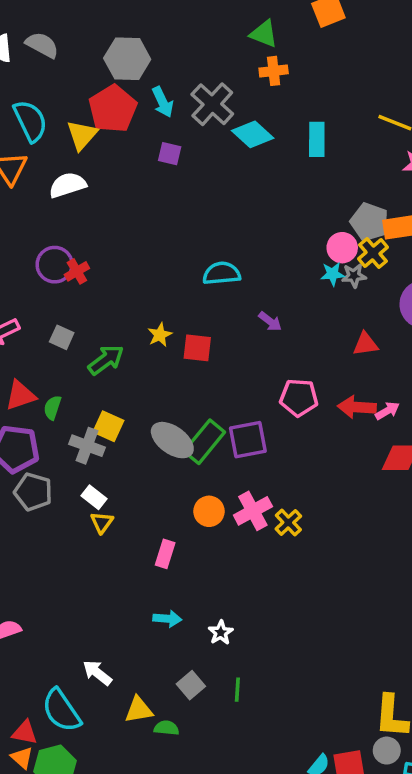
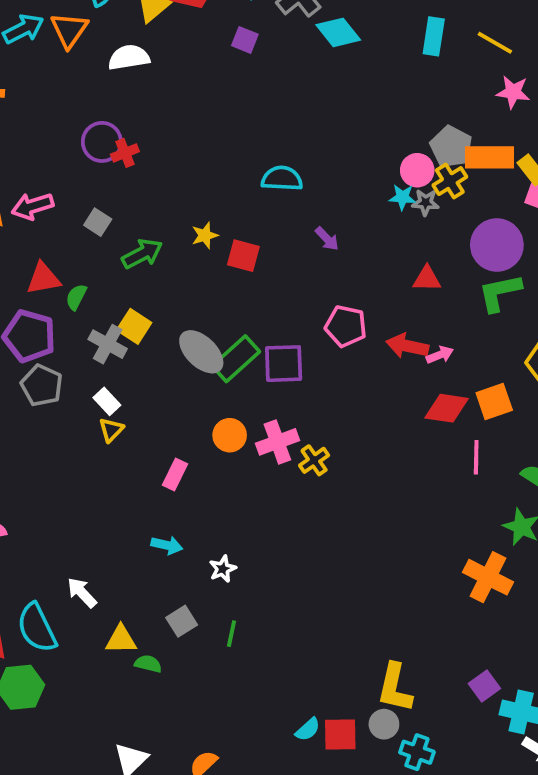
cyan rectangle: (317, 139) -> (434, 36), moved

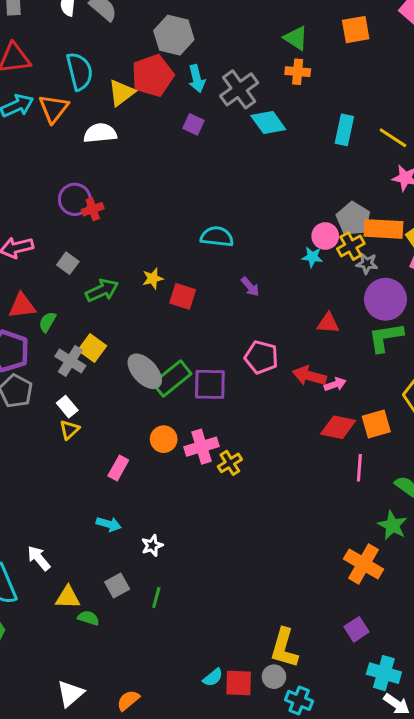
gray star: (425, 202) -> (367, 263), moved
purple square: (484, 686) -> (357, 629), moved

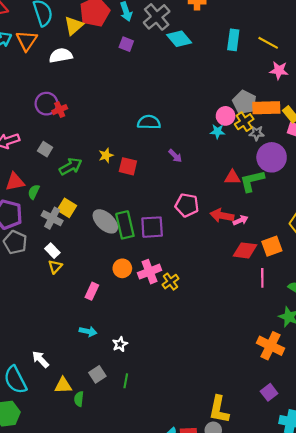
green L-shape: (386, 337) -> (252, 181), moved
green rectangle: (172, 378) -> (125, 225), turned -60
green semicircle: (88, 618) -> (79, 399), turned -96

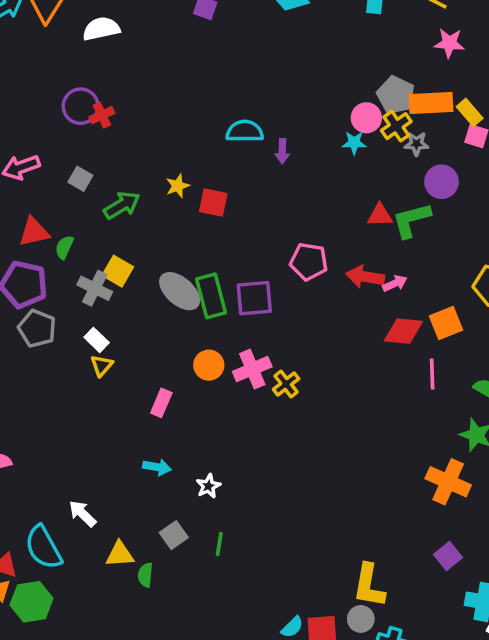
purple arrow: (175, 156) -> (282, 151), moved, turned 48
purple circle: (272, 157) -> (442, 182), size x0.7

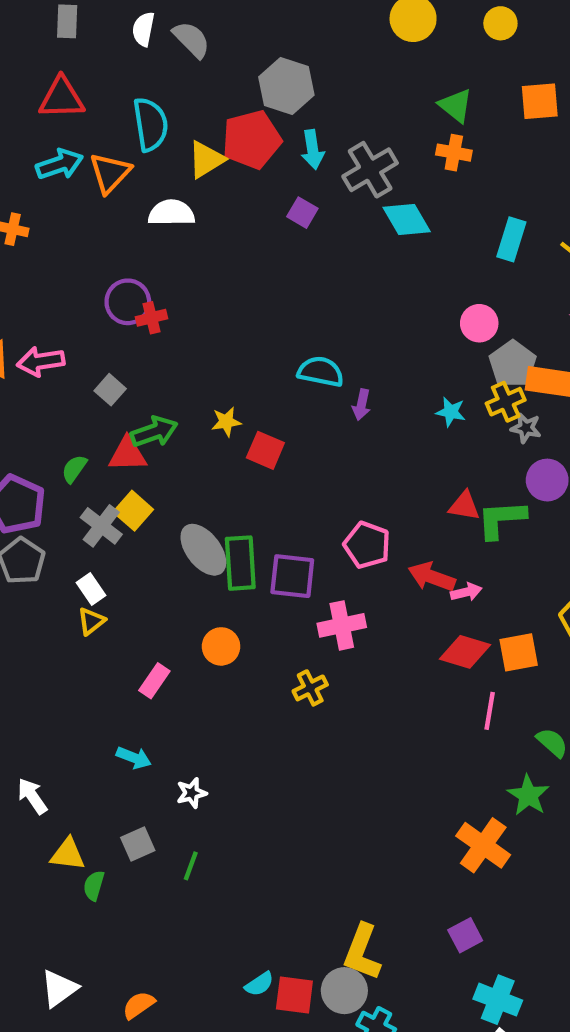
pink circle: (366, 118) -> (479, 323), moved
red triangle: (34, 232) -> (128, 454), moved
pink cross: (252, 369) -> (342, 625), moved
gray circle: (361, 619) -> (344, 991), size x1.4

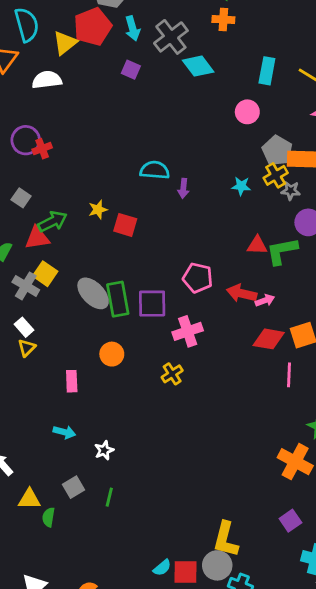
pink circle: (479, 323) -> (247, 112), moved
pink rectangle: (154, 681) -> (72, 381), turned -30

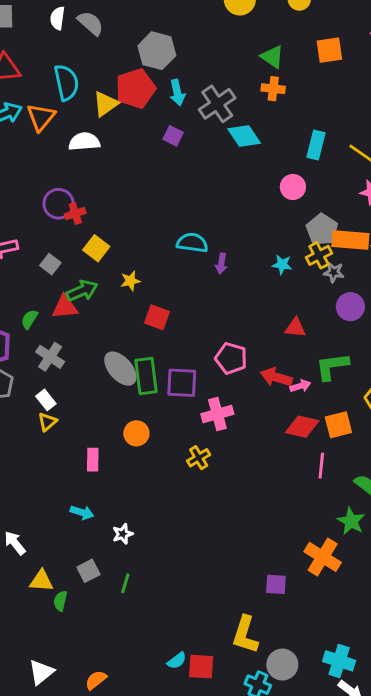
red square: (125, 225) -> (157, 317), moved
green L-shape: (282, 251) -> (332, 366), moved
yellow square: (45, 274) -> (96, 248), moved
purple square: (290, 521) -> (276, 584), moved, turned 35
gray circle: (217, 565) -> (282, 665), moved

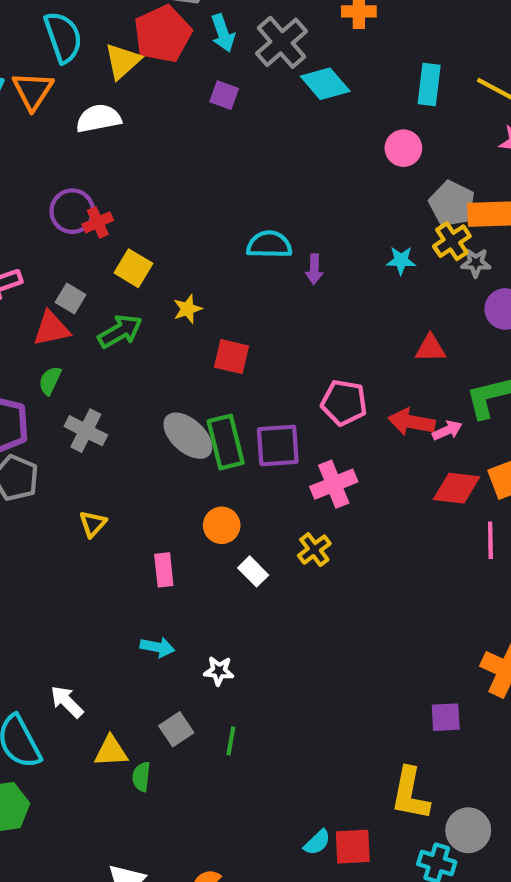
red triangle: (65, 307) -> (51, 329), moved
white rectangle: (46, 400) -> (253, 571), moved
white star: (123, 534) -> (219, 671), turned 30

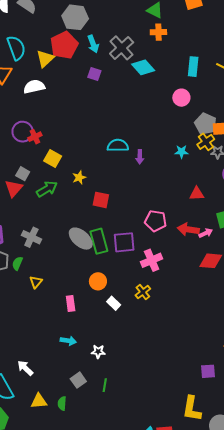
red triangle: (51, 329) -> (14, 188), turned -36
green semicircle: (50, 381) -> (17, 263), moved
yellow triangle: (111, 751) -> (39, 401), moved

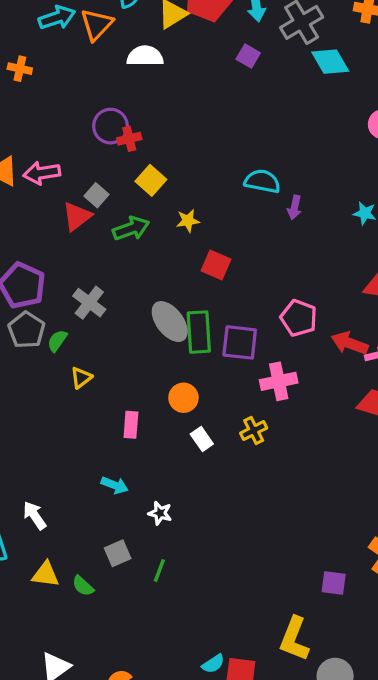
green semicircle: (62, 403) -> (83, 586), turned -64

